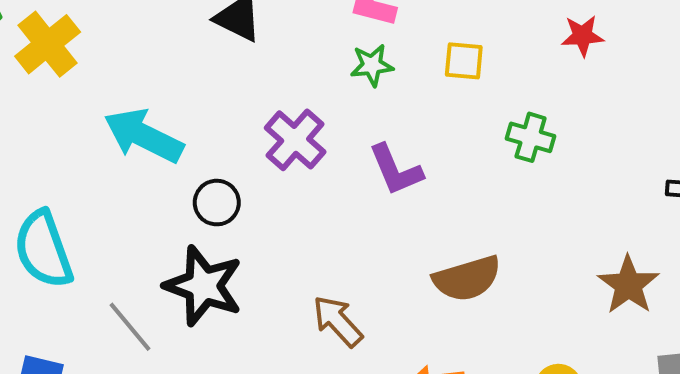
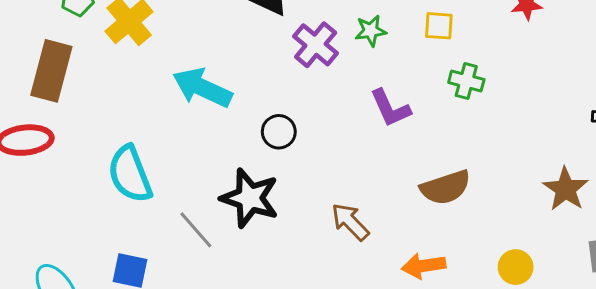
green cross: (531, 137) -> (466, 81), moved
purple cross: (295, 140) -> (316, 45), moved
black circle: (217, 203) -> (279, 132), moved

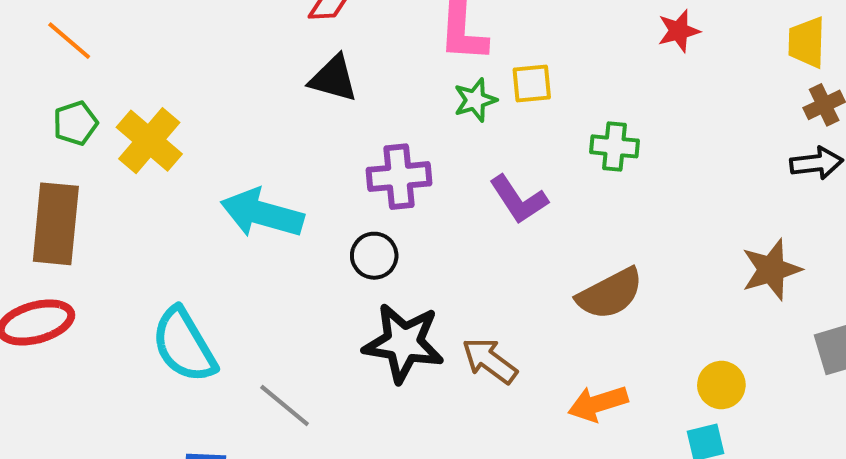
yellow square: (439, 26) -> (532, 83), moved
purple cross: (316, 45) -> (399, 177), moved, turned -36
brown star: (566, 189) -> (771, 270), turned 30
black star: (250, 198) -> (404, 343), moved

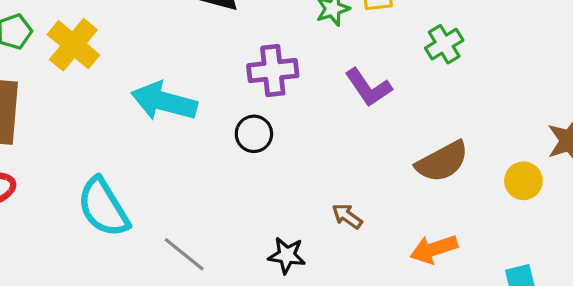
green cross: (614, 146) -> (444, 44), turned -36
black star: (404, 343) -> (287, 255), moved, size x0.6
brown arrow: (490, 361) -> (347, 216), size x0.7
yellow circle: (721, 385) -> (523, 181), moved

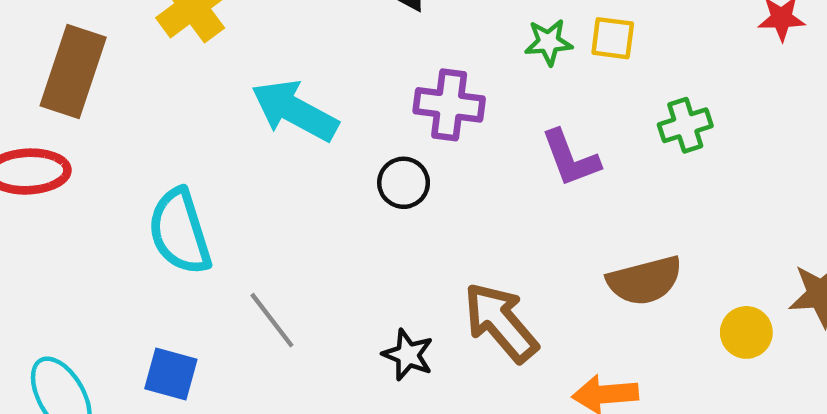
brown arrow: (347, 216) -> (501, 322), size x2.0

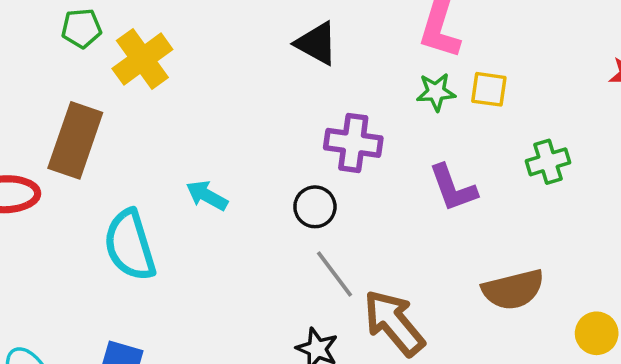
brown rectangle: (73, 72) -> (75, 140), moved
cyan arrow: (295, 111) -> (207, 196), moved, size x0.6
gray line: (272, 320) -> (335, 274), moved

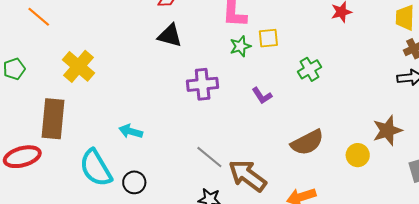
green pentagon: (81, 28) -> (14, 69), moved
purple L-shape: (453, 188) -> (262, 96), size x0.7
black circle: (315, 207) -> (134, 182), moved

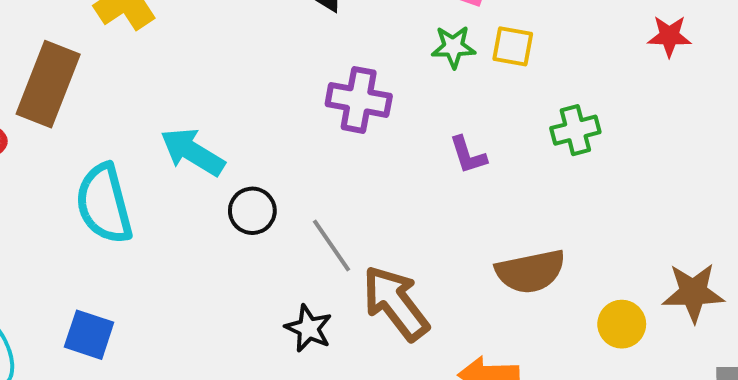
cyan arrow: (131, 131) -> (193, 152), size x1.4
black circle: (134, 182) -> (252, 211), moved

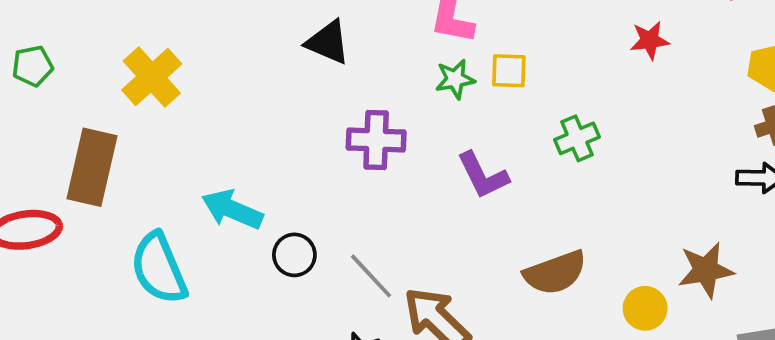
purple L-shape: (468, 155) -> (483, 175), size x1.4

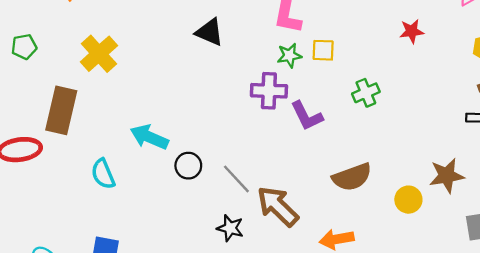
purple cross: (376, 140) -> (269, 91), moved
cyan semicircle: (159, 268) -> (103, 174), size x0.7

